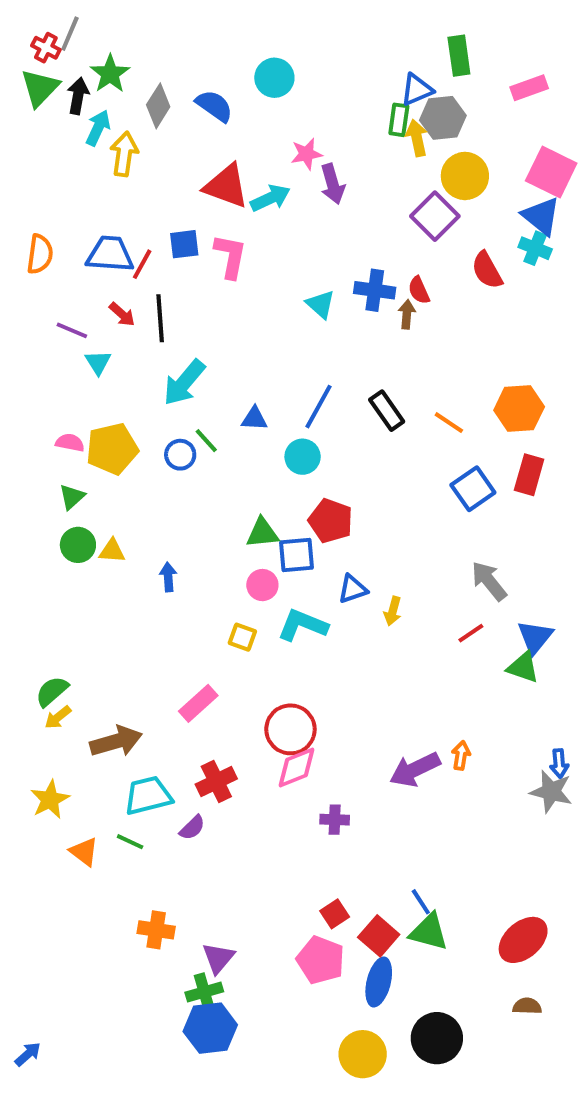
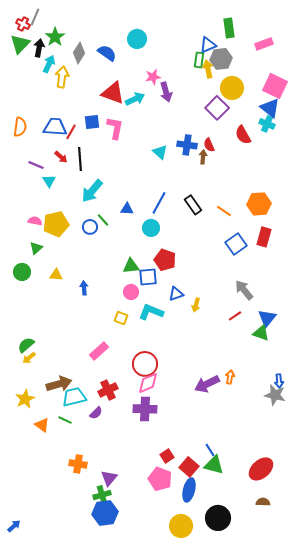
green circle: (78, 545) -> (22, 272), moved
brown arrow: (116, 741) -> (59, 384), moved
purple cross: (335, 820) -> (145, 409), moved, size x1.6

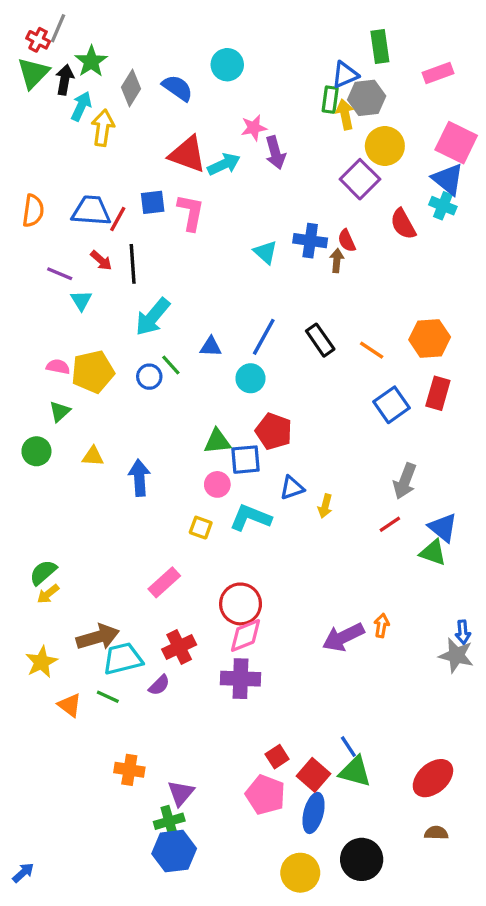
blue arrow: (84, 288) -> (139, 478), size x1.5
gray arrow: (244, 290) -> (405, 481), turned -120
blue triangle: (267, 318) -> (443, 528), turned -30

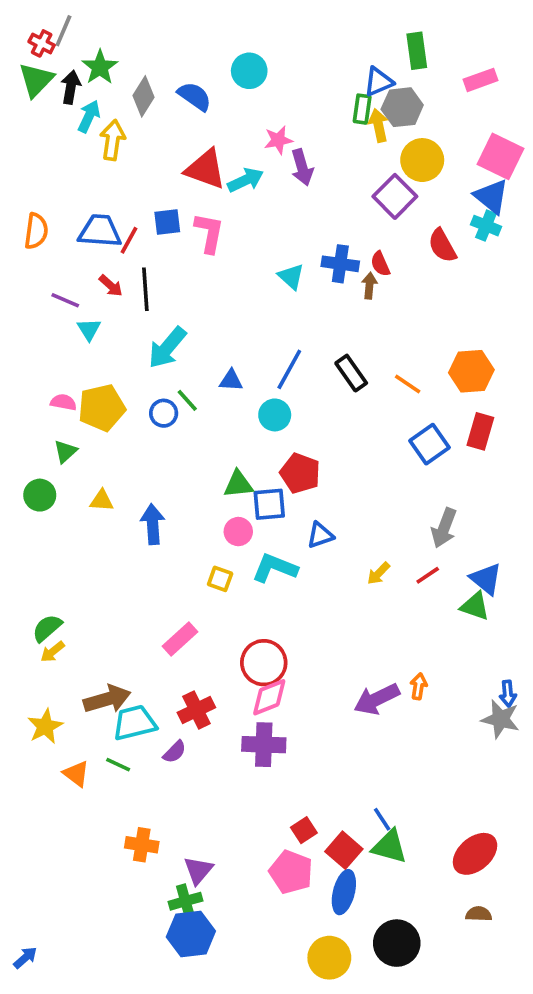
yellow arrow: (325, 506) -> (378, 573), moved, turned 30

